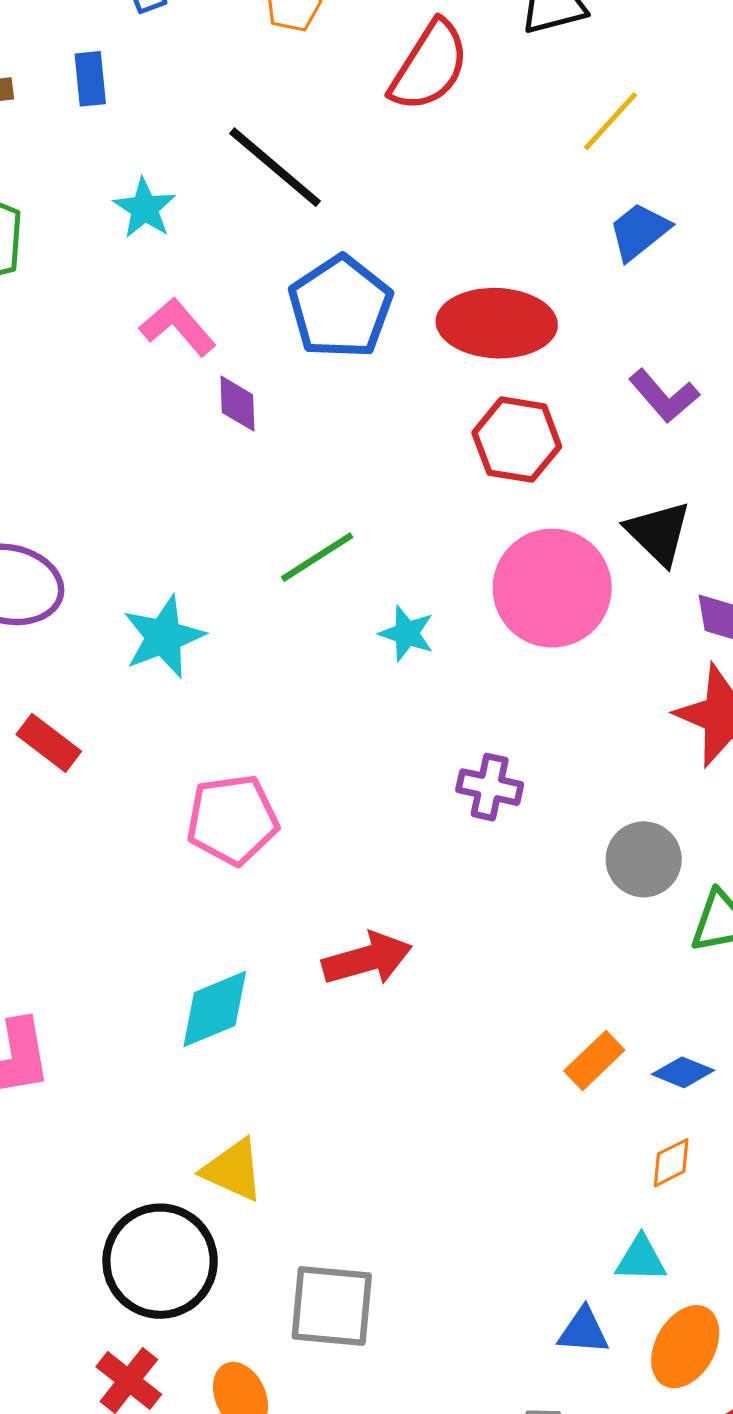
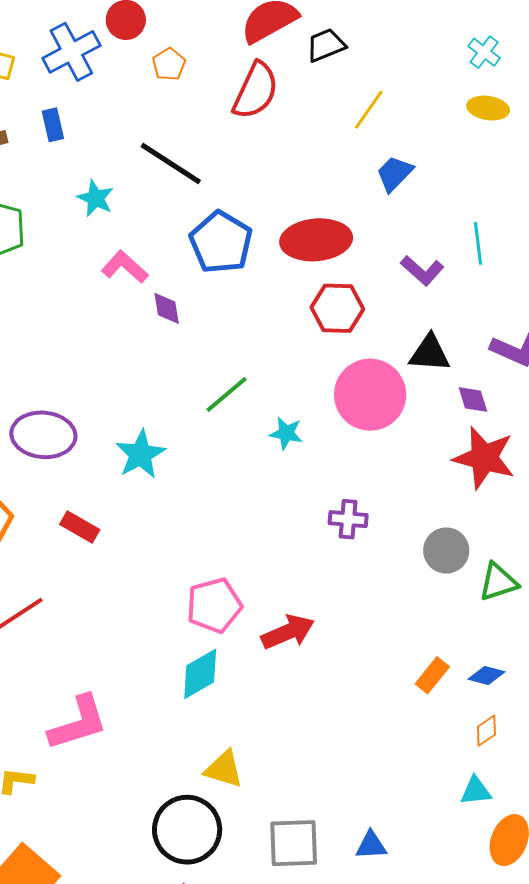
black triangle: (658, 533) -> (430, 353), turned -33
pink pentagon: (232, 820) -> (214, 605), moved
blue triangle: (583, 1331) -> (371, 845), moved

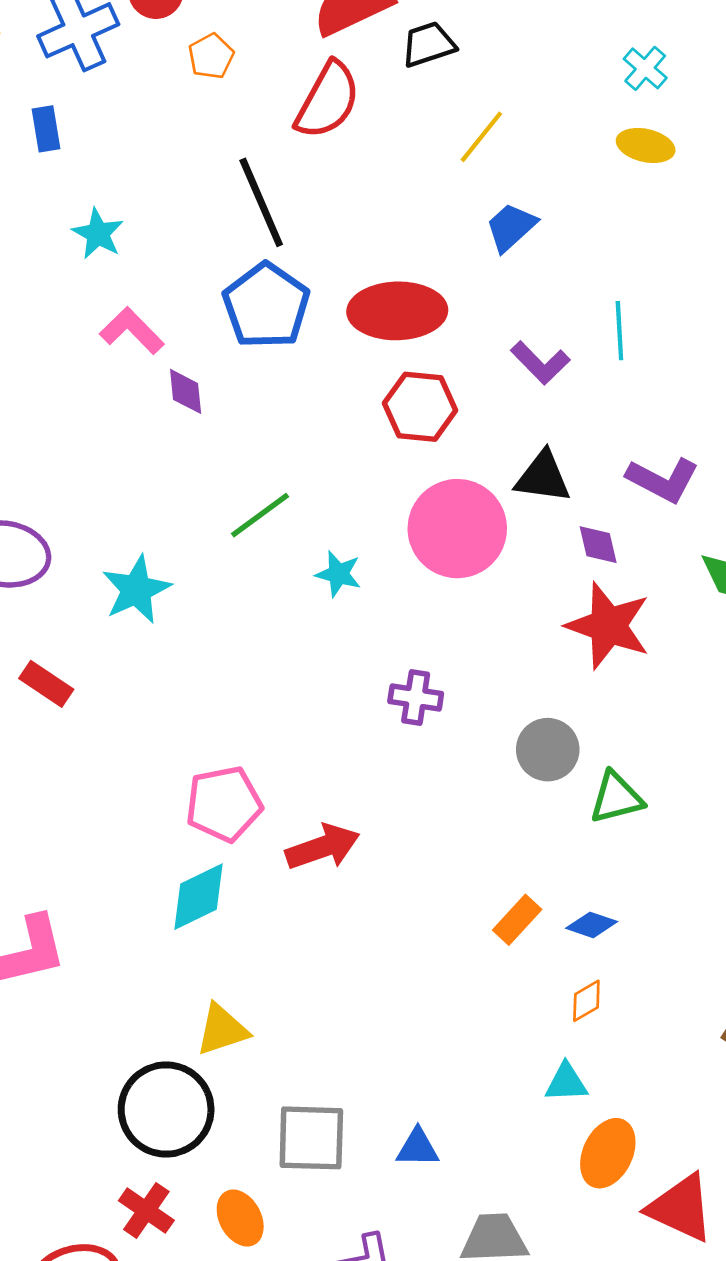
black line: (171, 163) -> (261, 202), moved, turned 30
yellow triangle: (224, 769) -> (222, 1030), turned -39

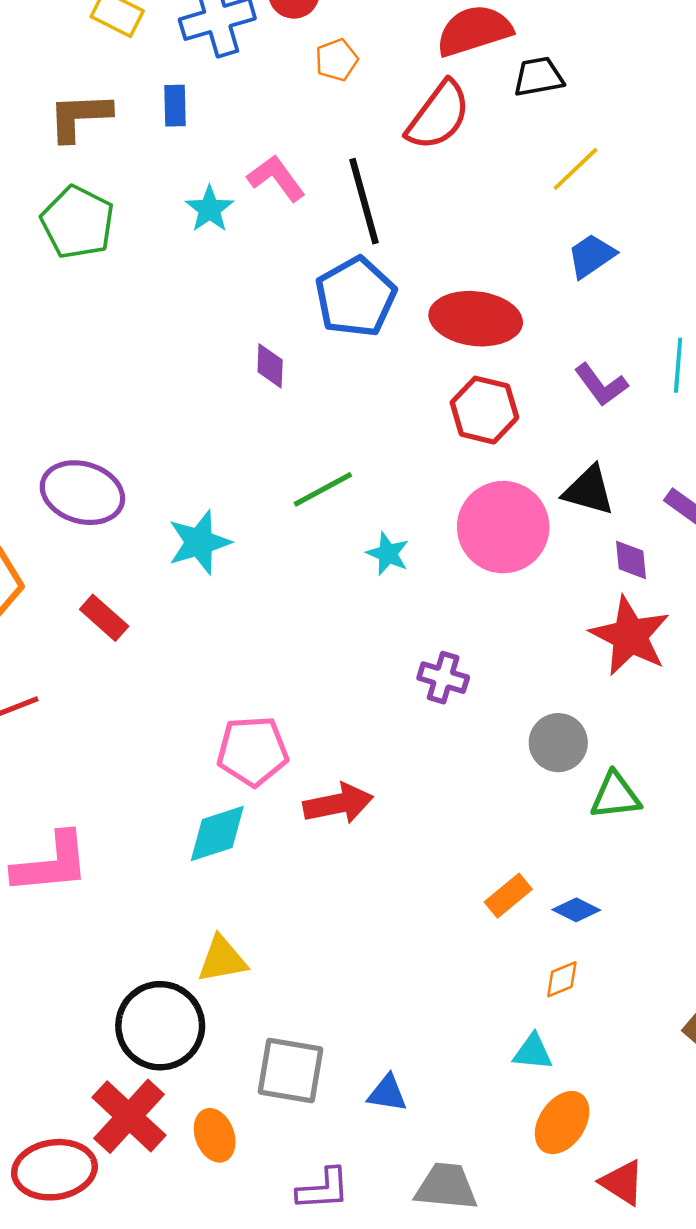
pink L-shape: (132, 331) -> (276, 178), moved
red triangle: (681, 1208) -> (622, 1182), size x0.7
red cross: (146, 1211) -> (129, 1116), size x1.5

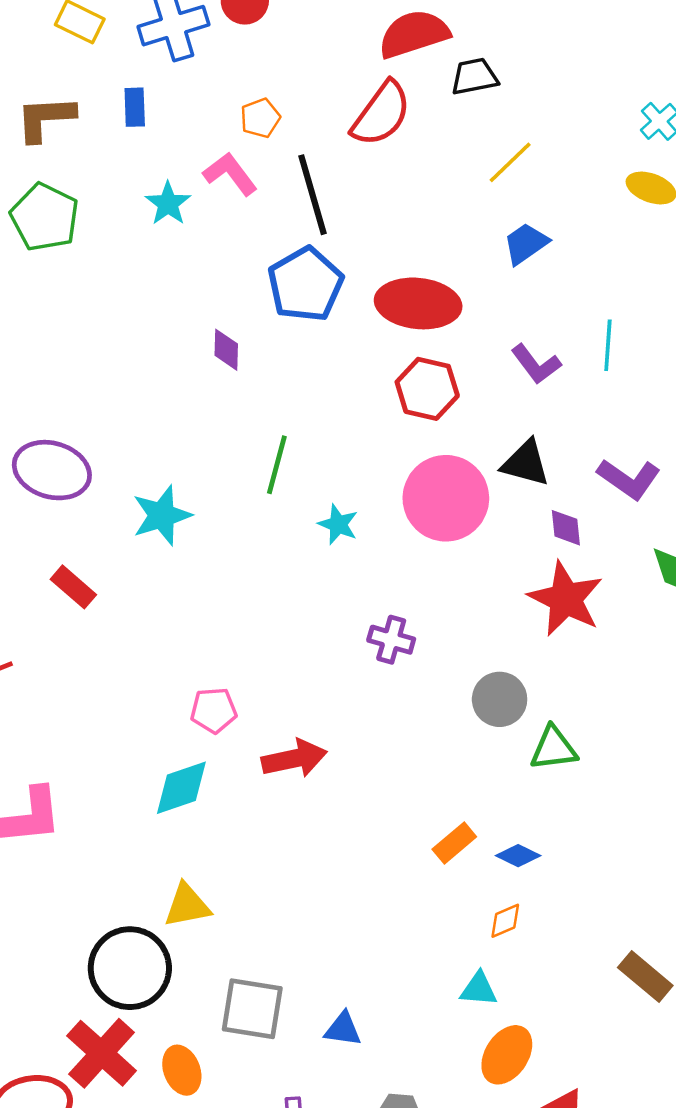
orange pentagon: (336, 60) -> (260, 118), moved
green line: (323, 489) -> (277, 465), turned -46
pink pentagon: (253, 751) -> (214, 710), size x0.7

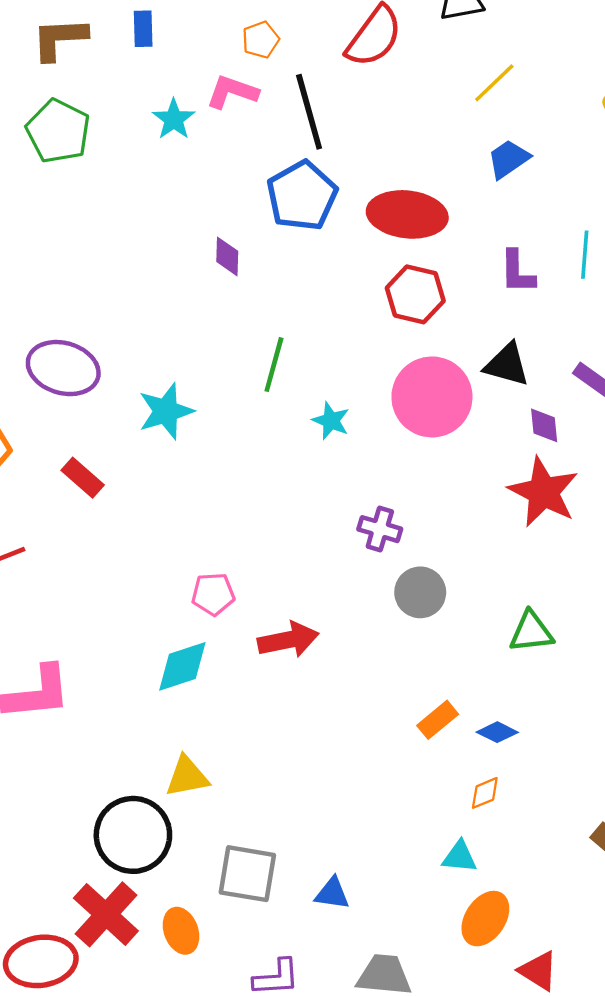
pink L-shape: (230, 174) -> (232, 92), turned -34
purple L-shape: (536, 364) -> (517, 272), turned 36
gray circle: (500, 699) -> (420, 592), moved

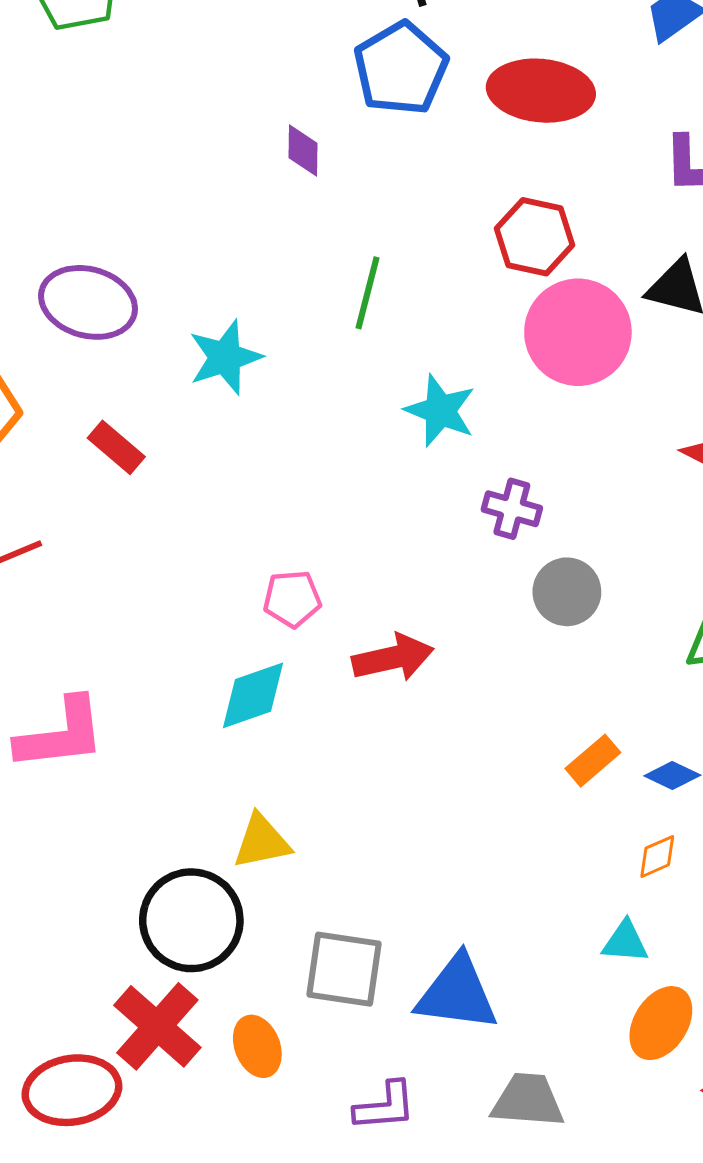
red hexagon: (415, 294) -> (535, 237), moved
cyan star: (331, 421) -> (440, 411), moved, size x1.4
blue triangle: (332, 893) -> (457, 993), size x1.8

